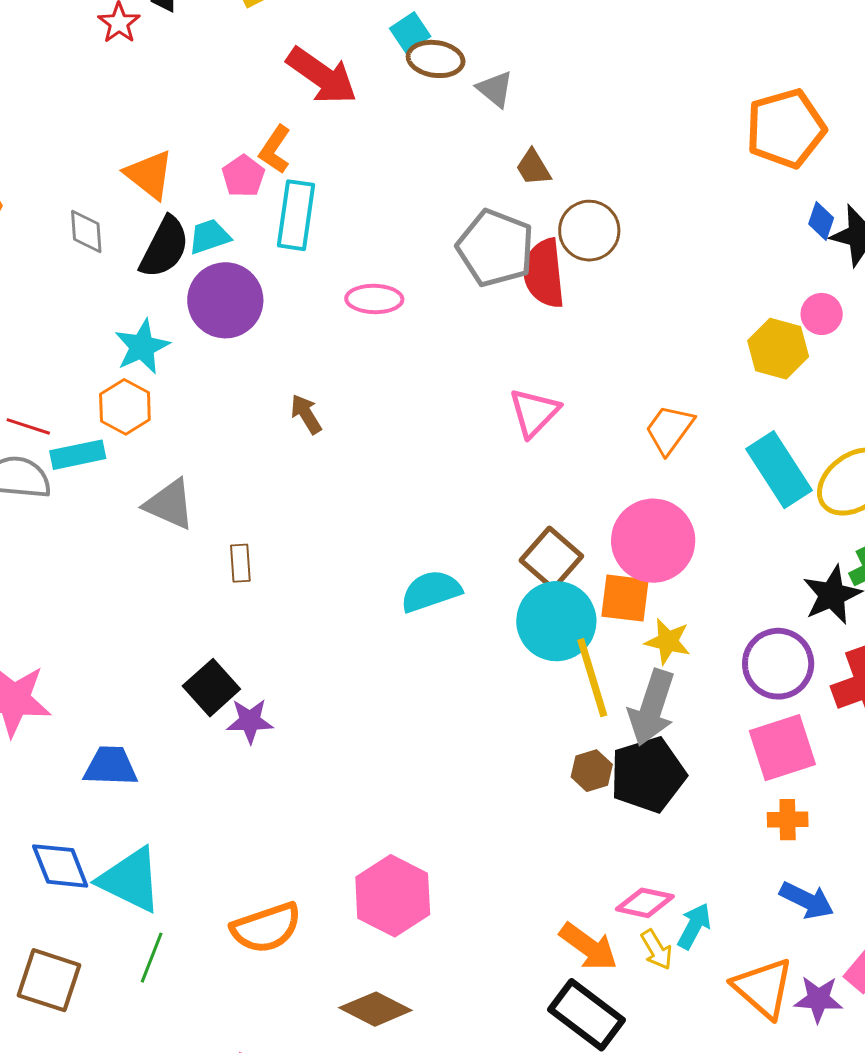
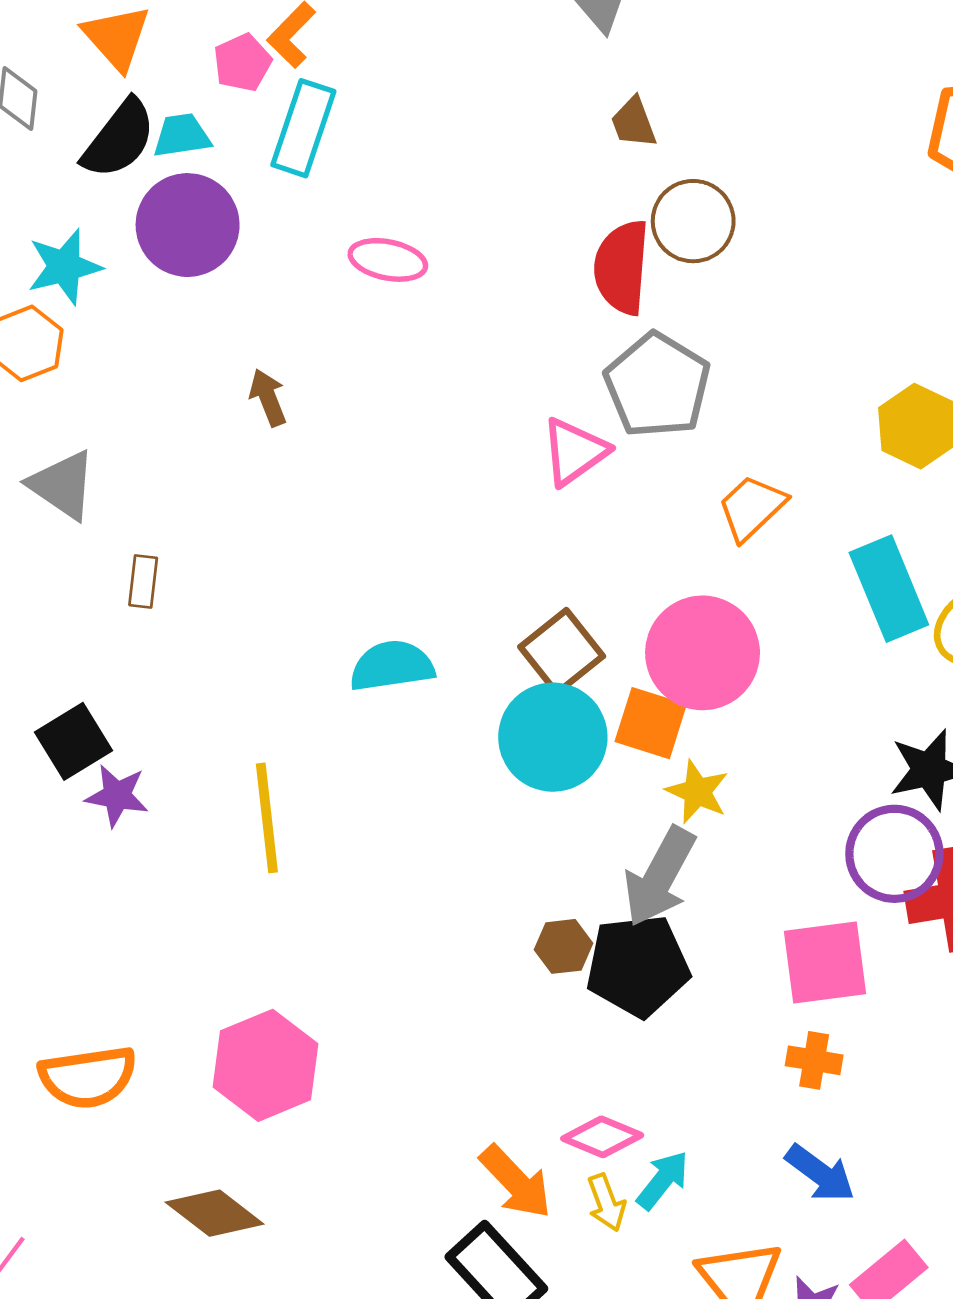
gray pentagon: (496, 248) -> (657, 385), moved
purple circle: (778, 664) -> (894, 854), moved
yellow line: (592, 678) -> (267, 818), moved

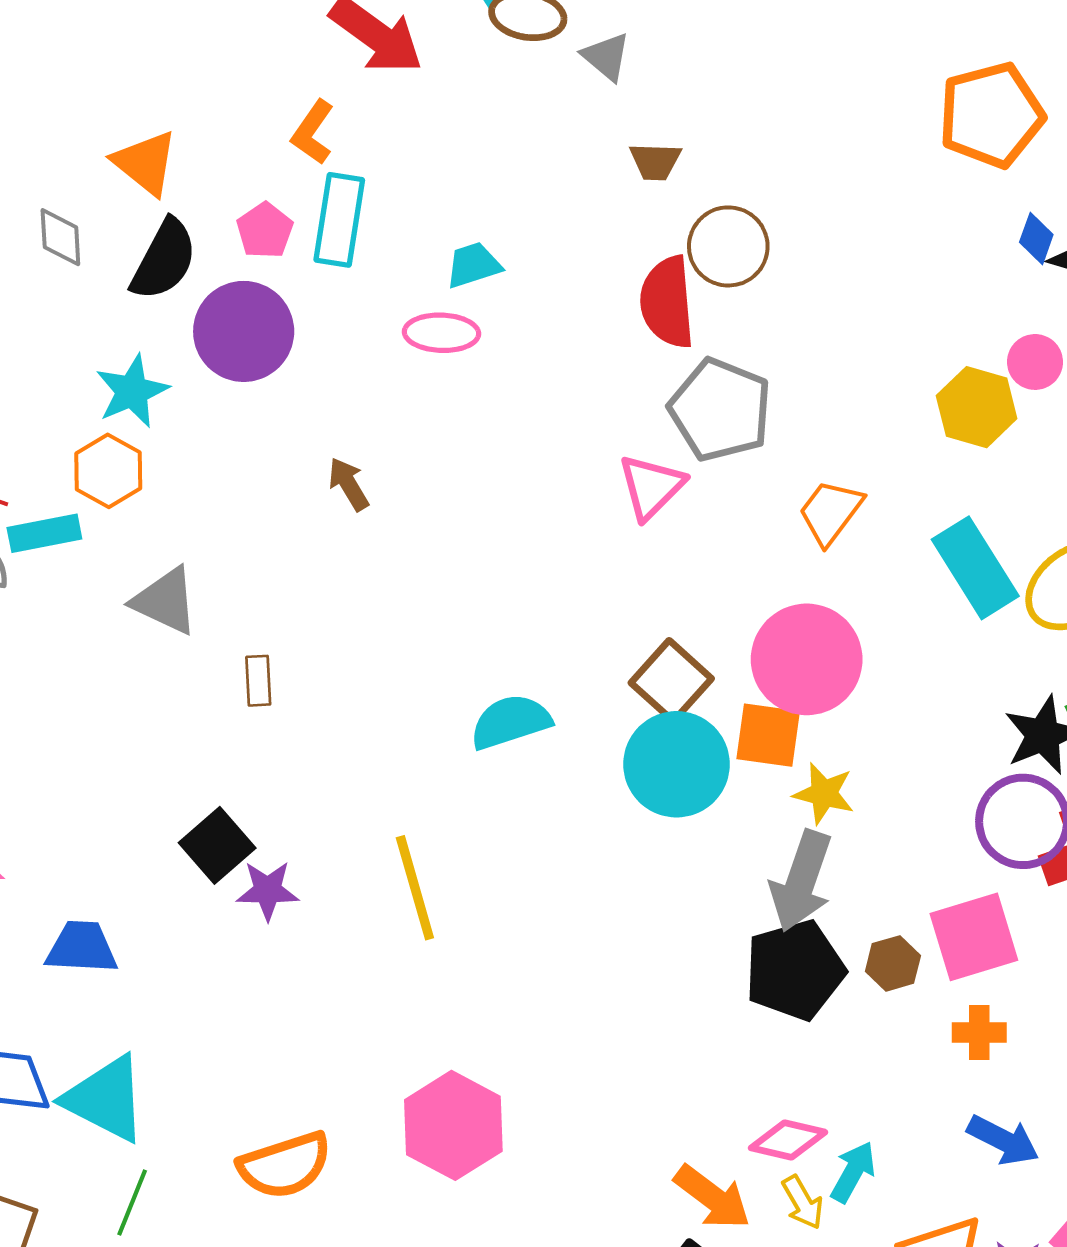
pink pentagon: (242, 63) -> (265, 231), moved
brown trapezoid: (634, 123) -> (655, 161), turned -58
cyan trapezoid: (182, 136) -> (473, 265), moved
brown hexagon: (563, 946) -> (893, 963), moved

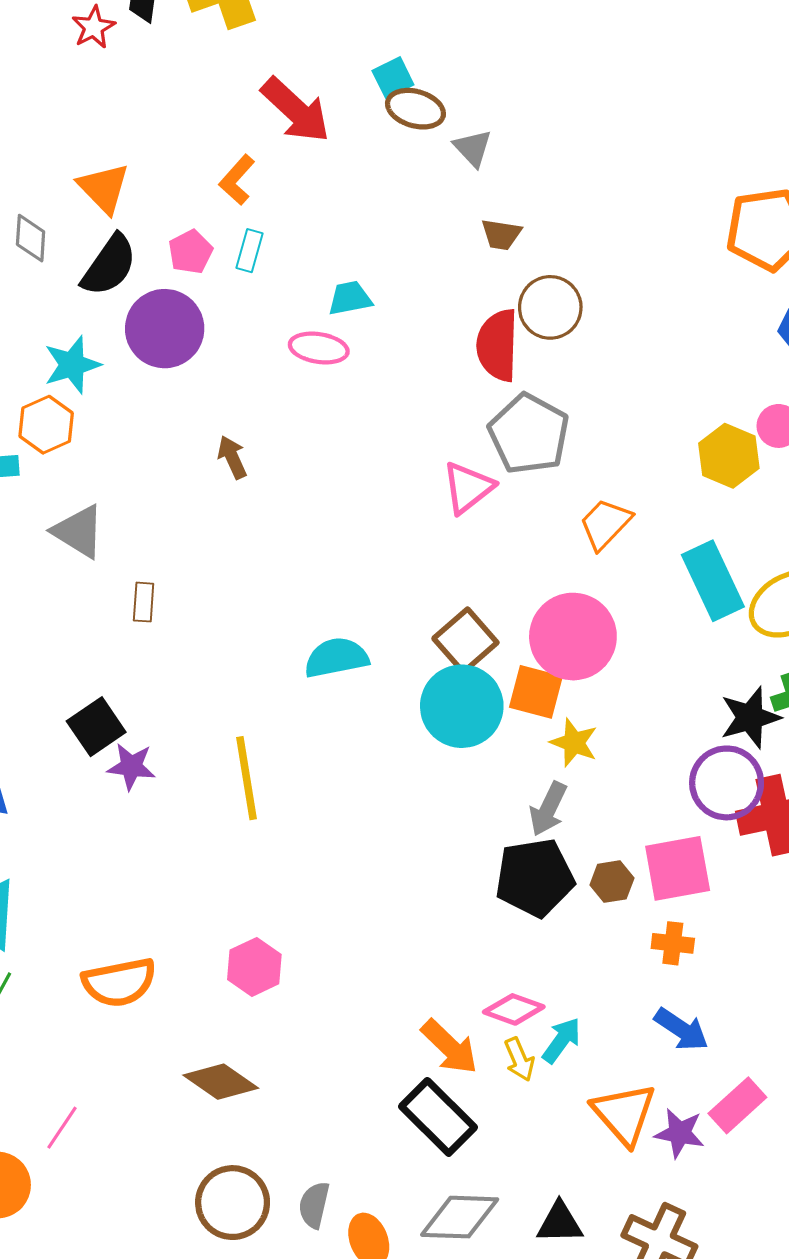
cyan rectangle: (339, 220) -> (250, 251), size x0.6
gray arrow: (801, 881) -> (548, 809), size x0.7
pink hexagon: (453, 1125) -> (254, 967), size x0.7

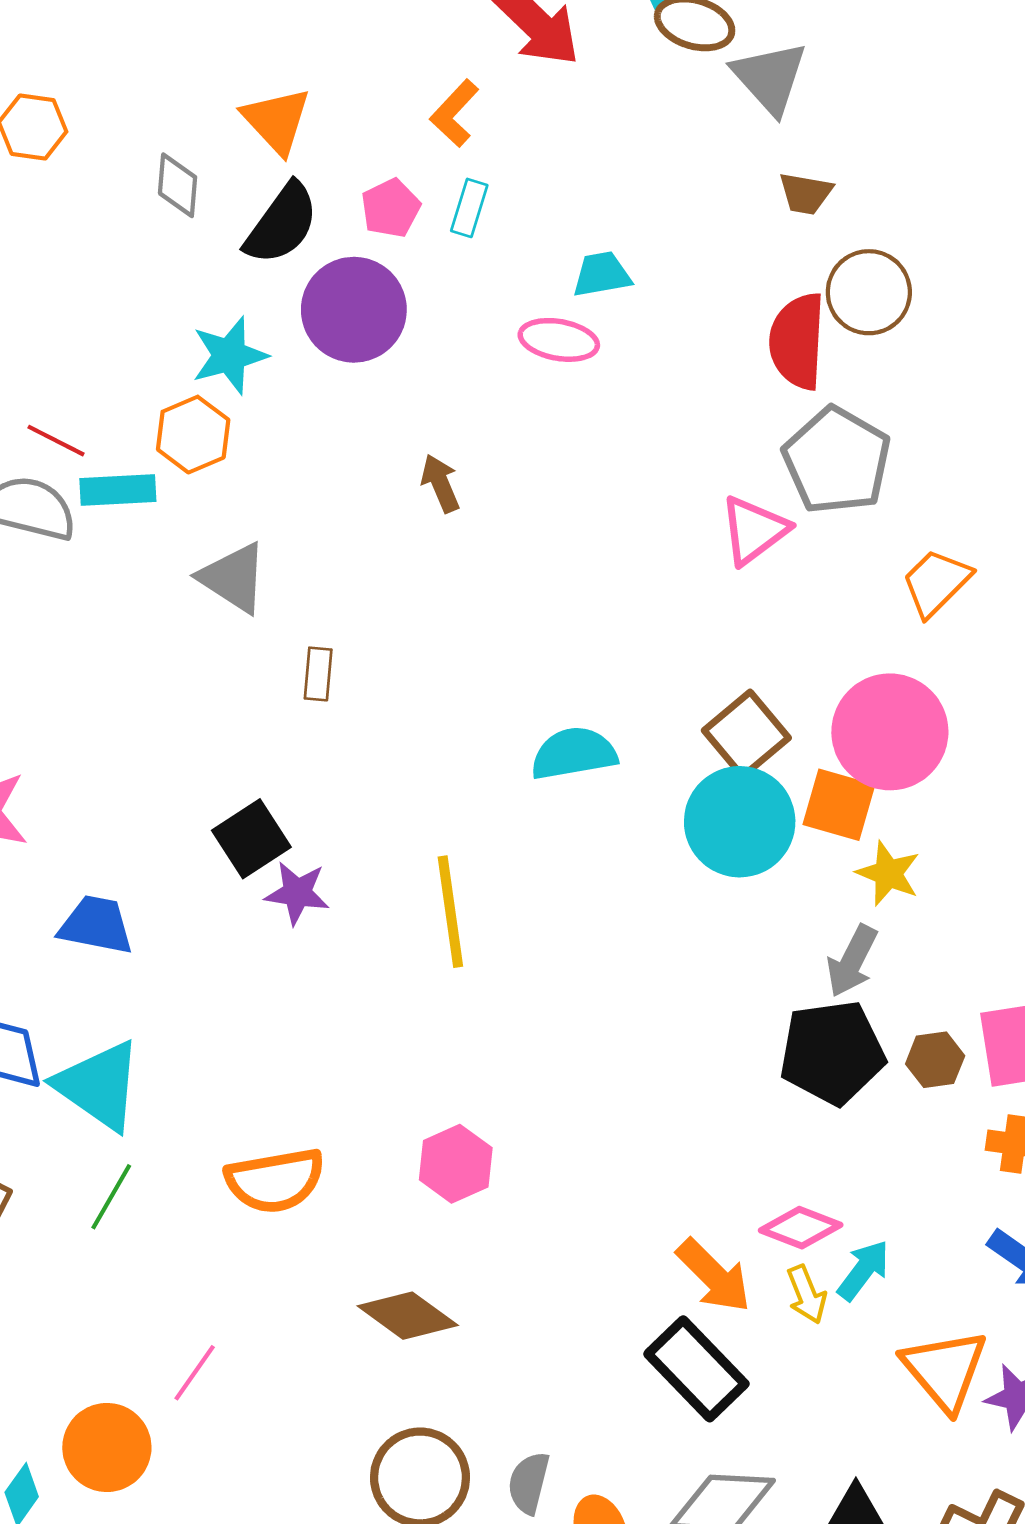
gray triangle: (473, 148) -> (770, 78), size x1.5

